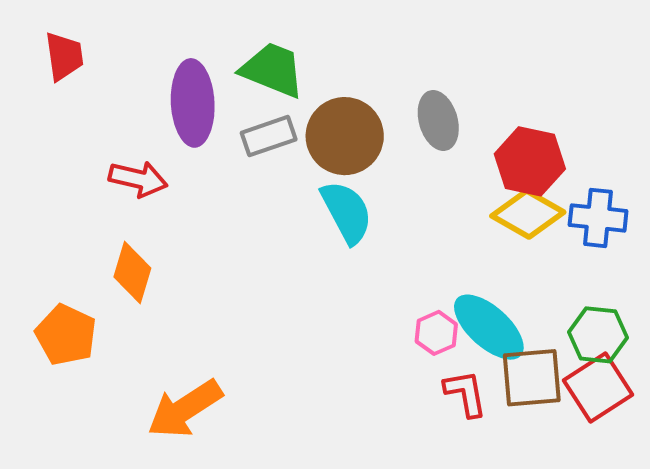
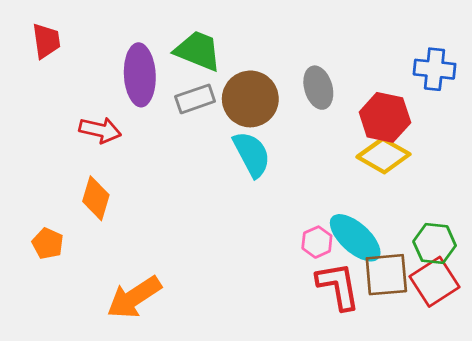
blue cross: (598, 218) -> (435, 69), moved
orange pentagon: (66, 335) -> (48, 243), size x0.7
red L-shape: (466, 393) -> (338, 286), size x1.4

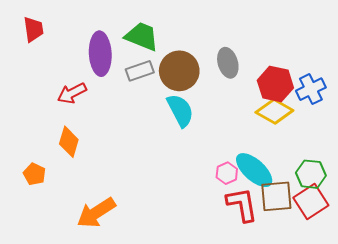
blue cross: (435, 69) -> (311, 89), moved, turned -32
red arrow: (100, 130) -> (72, 93), turned 140

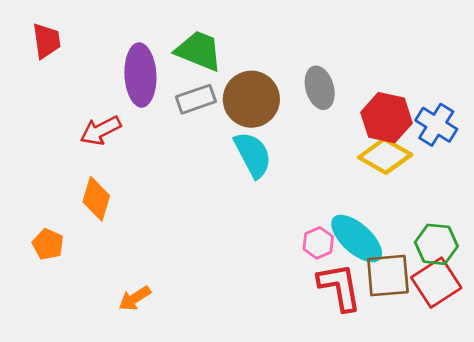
blue cross: (311, 89) -> (436, 125), turned -32
orange arrow: (96, 213) -> (135, 298), size x0.6

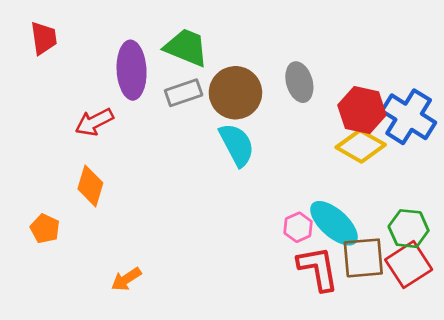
blue cross: (436, 125) -> (409, 117), size x1.4

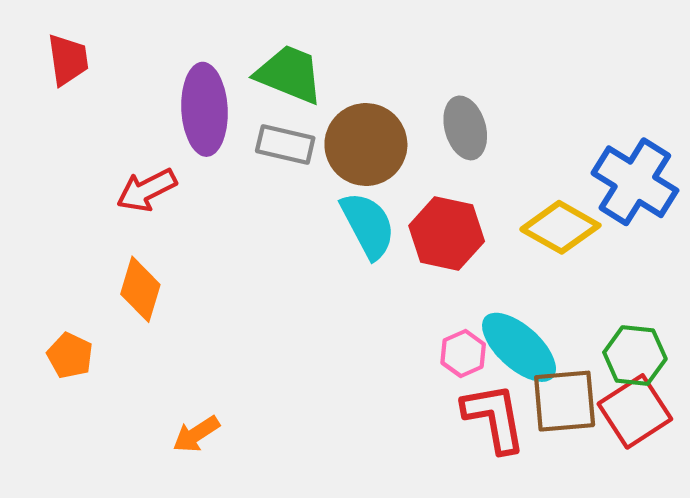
gray rectangle: (184, 93) -> (285, 145), turned 32
red hexagon: (362, 110) -> (447, 233), moved

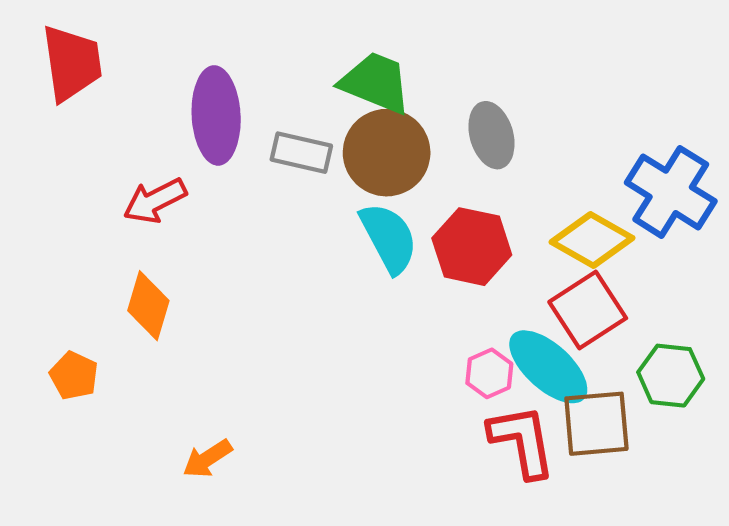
red trapezoid: (68, 60) -> (72, 63), size x1.4
green trapezoid: (289, 74) -> (376, 83), moved
red square: (635, 411) -> (588, 310), moved

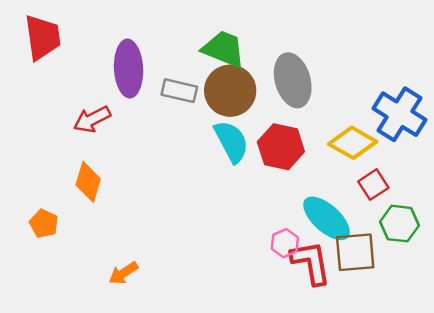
gray ellipse: (491, 135) -> (293, 80), size x1.4
red square: (588, 310) -> (373, 185), moved, size x0.7
pink hexagon: (489, 373) -> (285, 243), moved

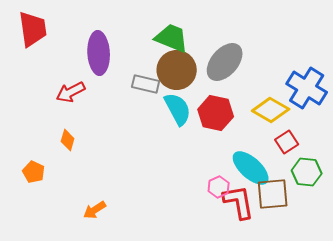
gray ellipse: (293, 80) -> (225, 62), turned 57
gray rectangle: (179, 91) -> (146, 84), moved
orange diamond: (88, 182) -> (68, 140), size x0.7

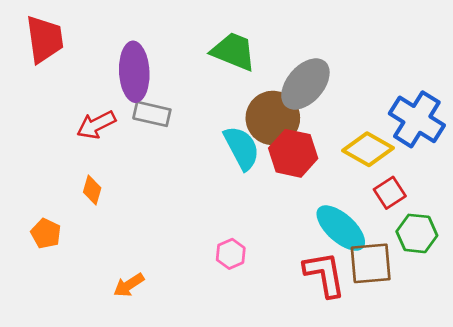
brown circle: (177, 70) -> (273, 118), moved
gray rectangle: (146, 84) -> (152, 114), moved
pink hexagon: (219, 187) -> (231, 254), moved

